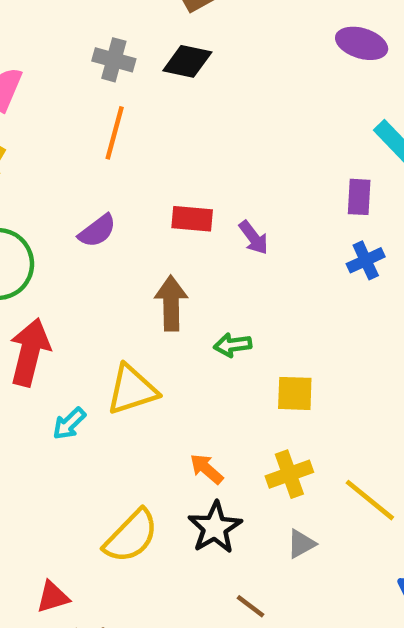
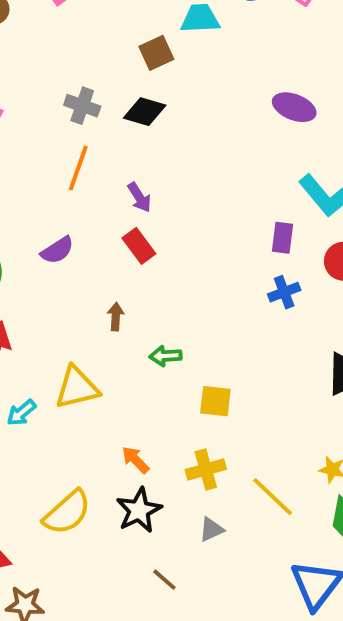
red rectangle: (192, 219) -> (139, 246), turned 44
purple arrow: (254, 238) -> (139, 197), moved
brown arrow: (171, 303) -> (116, 317), size x0.6

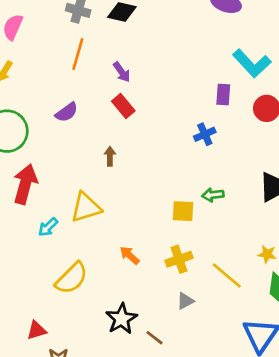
blue cross: (284, 292) -> (205, 134), moved
green arrow: (165, 356) -> (213, 195), moved
black star: (139, 510) -> (121, 319), moved
yellow semicircle: (67, 512) -> (72, 278), moved

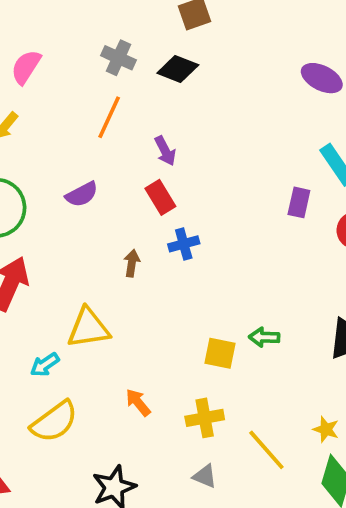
blue cross: (205, 134) -> (184, 244), moved
cyan arrow: (48, 227) -> (45, 365), moved
gray triangle: (185, 301) -> (205, 476), turned 42

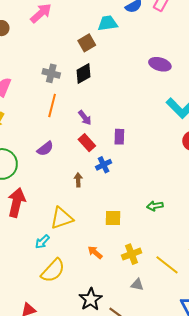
black diamond: (178, 69) -> (83, 74), turned -40
purple rectangle: (299, 202) -> (119, 137), moved
yellow square: (220, 353) -> (113, 218), moved

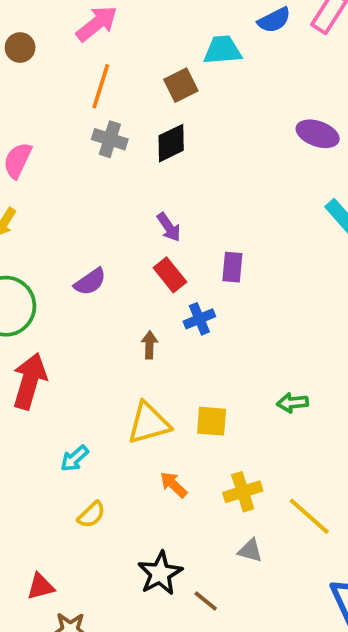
orange line: (52, 106) -> (101, 86), moved
yellow triangle: (62, 218) -> (149, 423), moved
yellow semicircle: (53, 271) -> (91, 515), size x0.6

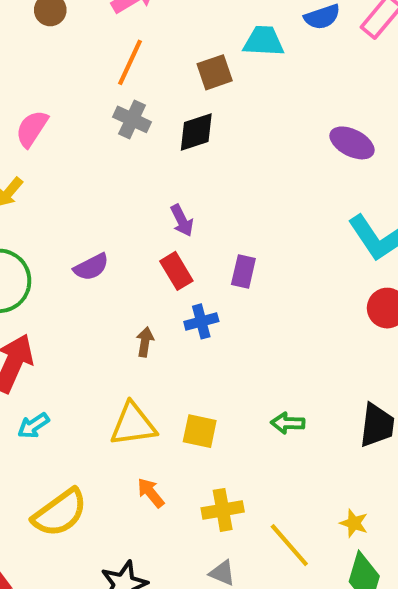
cyan arrow: (75, 458) -> (33, 426), moved
yellow semicircle: (91, 515) -> (60, 513), size x1.8

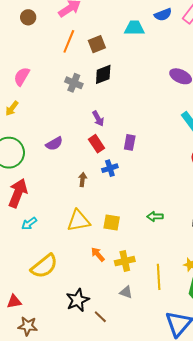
brown square: (215, 72) -> (97, 44), moved
gray cross: (132, 119) -> (74, 83), moved
orange arrow: (151, 493) -> (98, 254), moved
yellow line: (289, 545) -> (159, 277), turned 40

